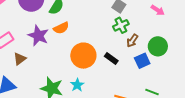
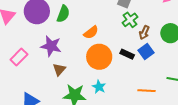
orange semicircle: (61, 28) -> (91, 32), moved
brown triangle: (20, 59) -> (59, 69), moved
blue square: (142, 61) -> (146, 51), moved

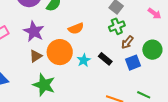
blue square: (146, 51) -> (133, 63), moved
orange circle: (99, 57) -> (60, 52), moved
cyan star: (99, 87) -> (84, 60), moved

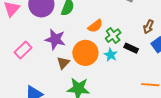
green cross: (117, 26) -> (113, 36), moved

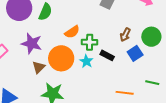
green cross: (113, 36) -> (90, 42), turned 35

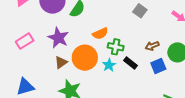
brown arrow: (125, 35) -> (152, 46), turned 32

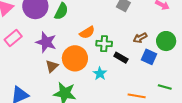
pink rectangle: (25, 41) -> (13, 38), moved
cyan star: (109, 65) -> (100, 74), moved
blue square: (158, 66) -> (149, 57), turned -35

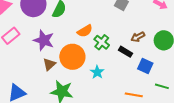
green cross: (104, 44) -> (102, 42), turned 35
blue square: (149, 57) -> (145, 66), moved
black rectangle: (121, 58) -> (126, 52), moved

